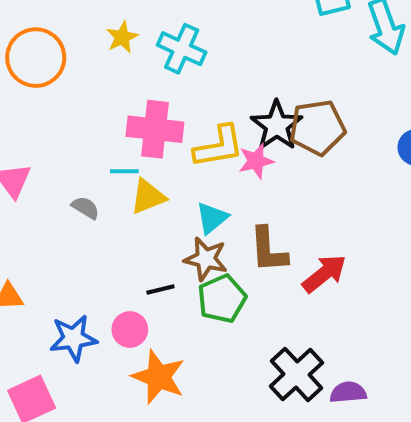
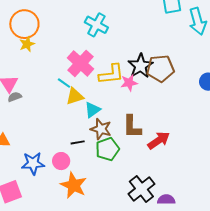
yellow star: (122, 37) -> (27, 44), moved
pink cross: (155, 129) -> (81, 63), turned 32
cyan line: (124, 171) -> (64, 83), turned 32
gray semicircle: (85, 208) -> (15, 97), moved, turned -56
cyan triangle: (212, 218) -> (92, 110), moved

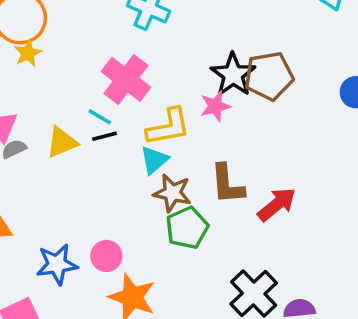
yellow L-shape: (111, 74) -> (168, 127), moved
yellow triangle: (75, 96) -> (62, 142), moved
black line: (78, 142) -> (104, 136), moved

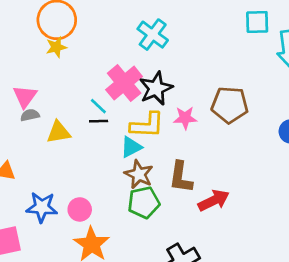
black star: (233, 75) -> (156, 88), moved
yellow triangle: (62, 142) -> (58, 132), moved

